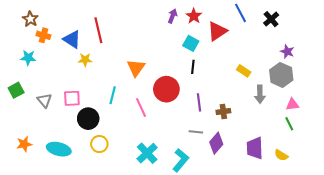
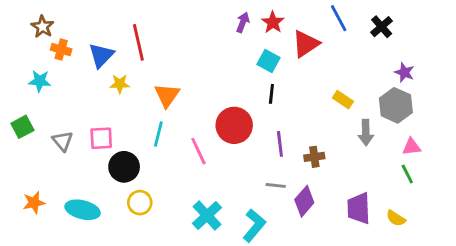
blue triangle: (72, 39) -> (101, 55), turned 42
orange triangle: (136, 68) -> (167, 95), moved

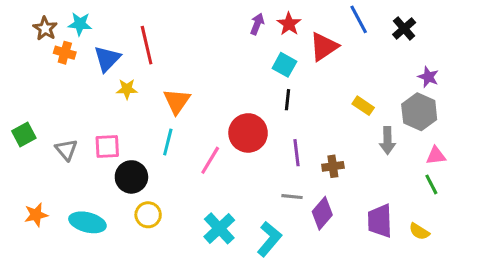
cyan star: (40, 81) -> (80, 24), moved
pink line: (198, 151) -> (210, 160), turned 56

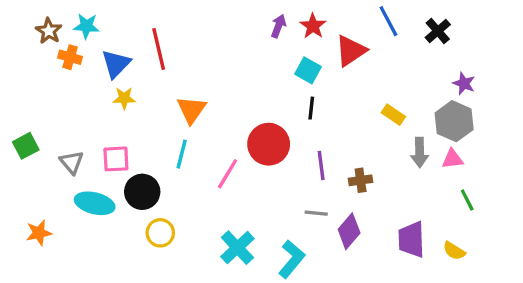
yellow star: (127, 89) -> (124, 98), moved
pink triangle: (436, 156) -> (452, 159), moved
cyan ellipse: (87, 222) -> (95, 203), moved

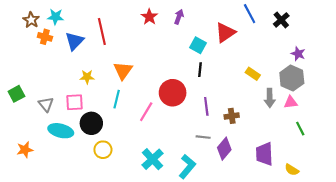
red star: (313, 26) -> (149, 17), moved
yellow star: (124, 98) -> (87, 77), moved
yellow semicircle: (454, 251) -> (292, 170), moved

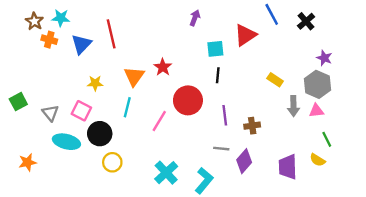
red star: (149, 17) -> (163, 67), moved
cyan square: (198, 45) -> (215, 49), turned -35
pink square: (74, 102) -> (81, 111), turned 30
yellow semicircle: (292, 170) -> (317, 160), moved

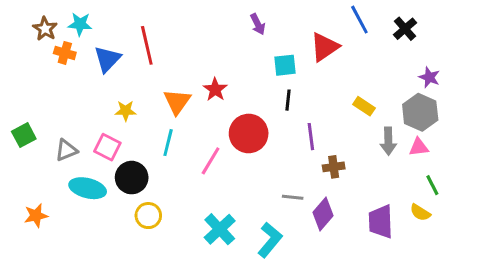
purple arrow: (195, 18) -> (258, 24), turned 133
gray triangle: (50, 113) -> (66, 150), turned 48
purple line: (225, 115) -> (311, 137), moved

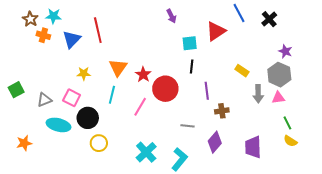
red star: (215, 89) -> (143, 75), moved
gray line: (293, 197) -> (188, 126), moved
yellow semicircle: (420, 212) -> (290, 141), moved

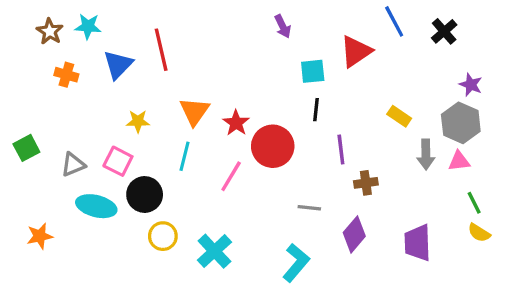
orange cross: (43, 35) -> (66, 75), moved
cyan cross: (146, 152) -> (214, 251), moved

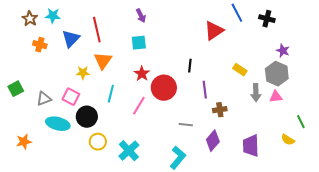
purple arrow: (283, 26) -> (141, 16), moved
black cross: (444, 31) -> (267, 19), turned -35
cyan square: (313, 71) -> (139, 43), moved
orange triangle: (194, 111) -> (103, 61), moved
green line: (474, 203) -> (301, 122), moved

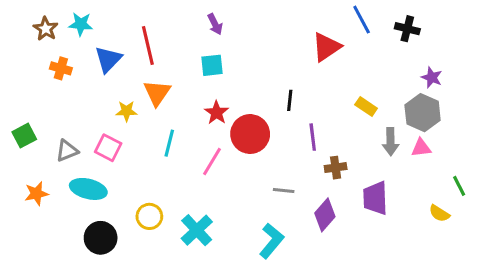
black circle: (87, 117) -> (101, 238), moved
orange star: (24, 142) -> (36, 194), moved
purple trapezoid: (251, 146) -> (375, 198), moved

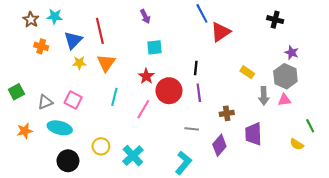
blue line: (362, 20) -> (202, 13), moved
cyan square: (212, 65) -> (155, 47), moved
yellow star: (126, 111) -> (79, 63), moved
purple line: (313, 137) -> (199, 93), moved

